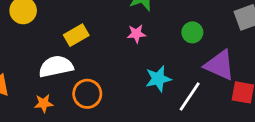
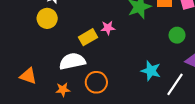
pink star: (136, 34) -> (108, 28), moved
cyan star: (158, 79) -> (151, 71), turned 30

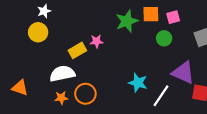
green circle: (177, 35) -> (164, 38), moved
orange star: (63, 90) -> (61, 98), moved

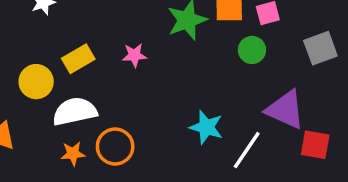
yellow circle: (38, 32) -> (36, 82), moved
yellow rectangle: (77, 50) -> (78, 59), moved

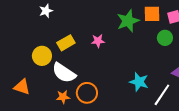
white semicircle: (75, 111) -> (64, 73), turned -135

